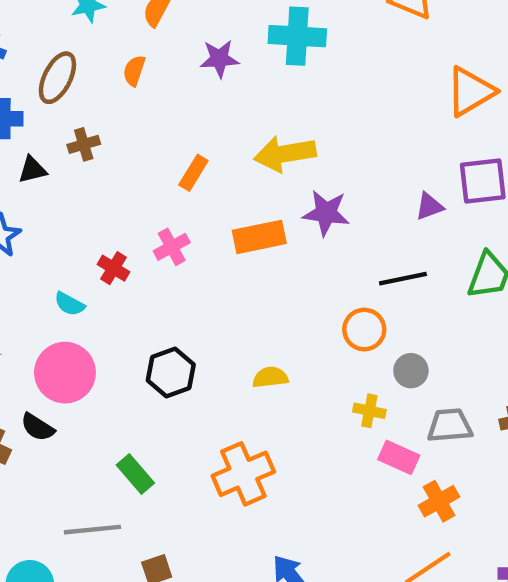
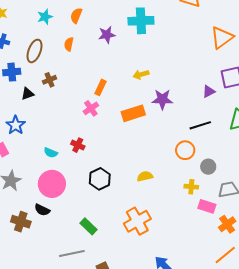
yellow arrow: (285, 154) -> (141, 75), size x0.6
pink cross: (172, 247) -> (91, 108), moved
red cross: (114, 268) -> (78, 145), moved

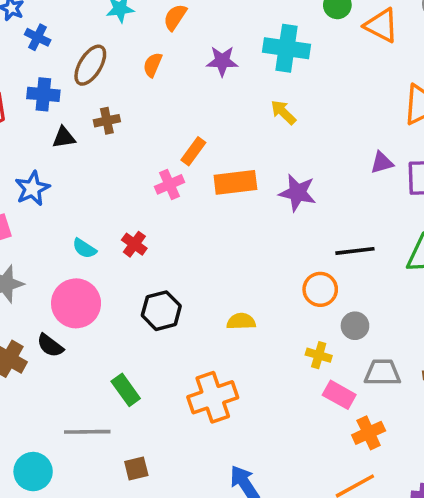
yellow arrow: (141, 75) -> (283, 112), moved, turned 49
purple triangle: (209, 91) -> (382, 163), moved
orange rectangle: (133, 113) -> (235, 182), moved

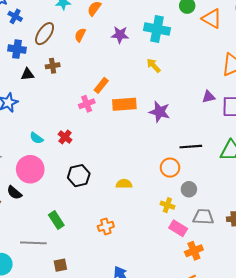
orange cross: (213, 397) -> (106, 226), size x0.6

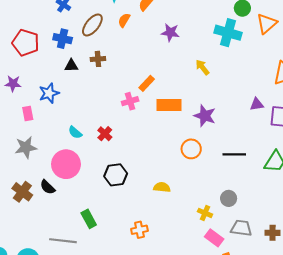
orange triangle: (212, 19) -> (267, 24), turned 45
cyan cross: (157, 29) -> (228, 33), moved
orange semicircle: (80, 35) -> (124, 20), moved
orange circle: (170, 168) -> (191, 149), moved

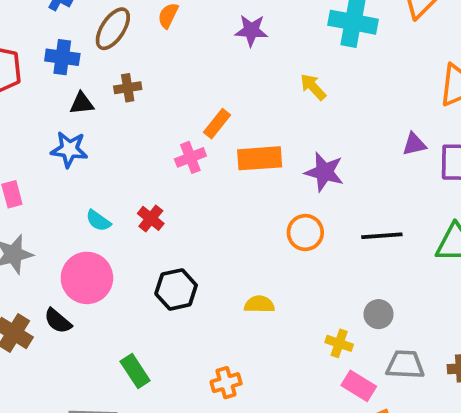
blue star: (49, 93) -> (69, 149), moved, turned 30

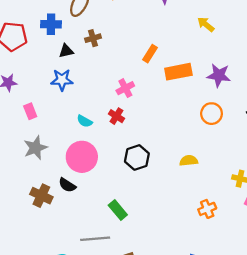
pink cross: (190, 157) -> (125, 88), moved
orange cross: (226, 383) -> (207, 209), moved

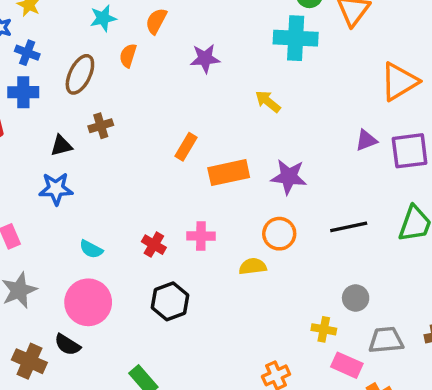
blue cross: (51, 24) -> (23, 92), moved
pink cross: (125, 88) -> (201, 236), moved, turned 30
red cross: (116, 116) -> (154, 245), moved
yellow semicircle: (189, 161) -> (253, 266), moved

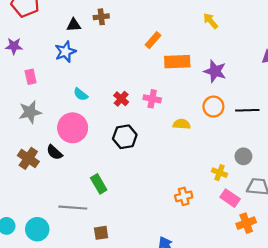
blue star: (56, 189) -> (65, 52), turned -30
orange circle: (279, 234) -> (213, 107), moved

